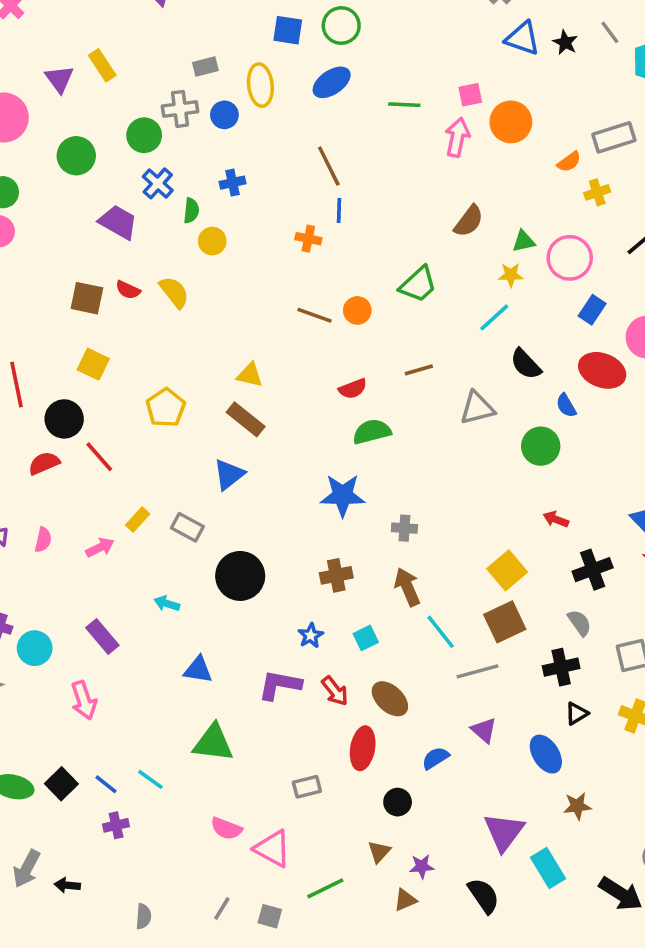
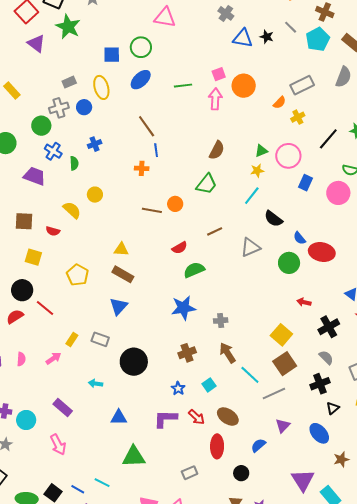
brown semicircle: (469, 221) -> (217, 150), moved
yellow circle: (212, 241) -> (95, 195), moved
red semicircle: (128, 290) -> (53, 231), moved
red ellipse: (602, 370) -> (322, 252), moved
purple triangle: (484, 730) -> (283, 426), turned 42

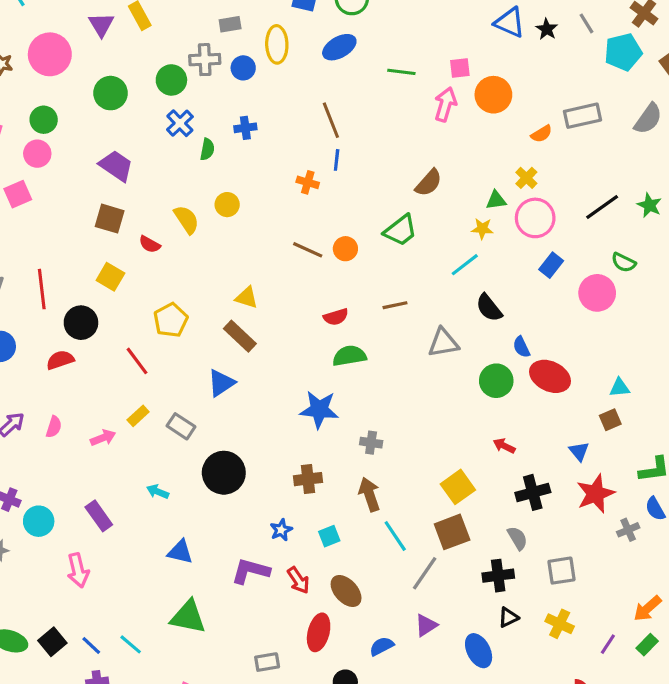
yellow cross: (298, 117) -> (526, 178), moved, turned -32
purple trapezoid: (35, 176) -> (116, 166), moved
red line: (45, 308) -> (137, 361), moved
gray line: (274, 394) -> (425, 573), turned -45

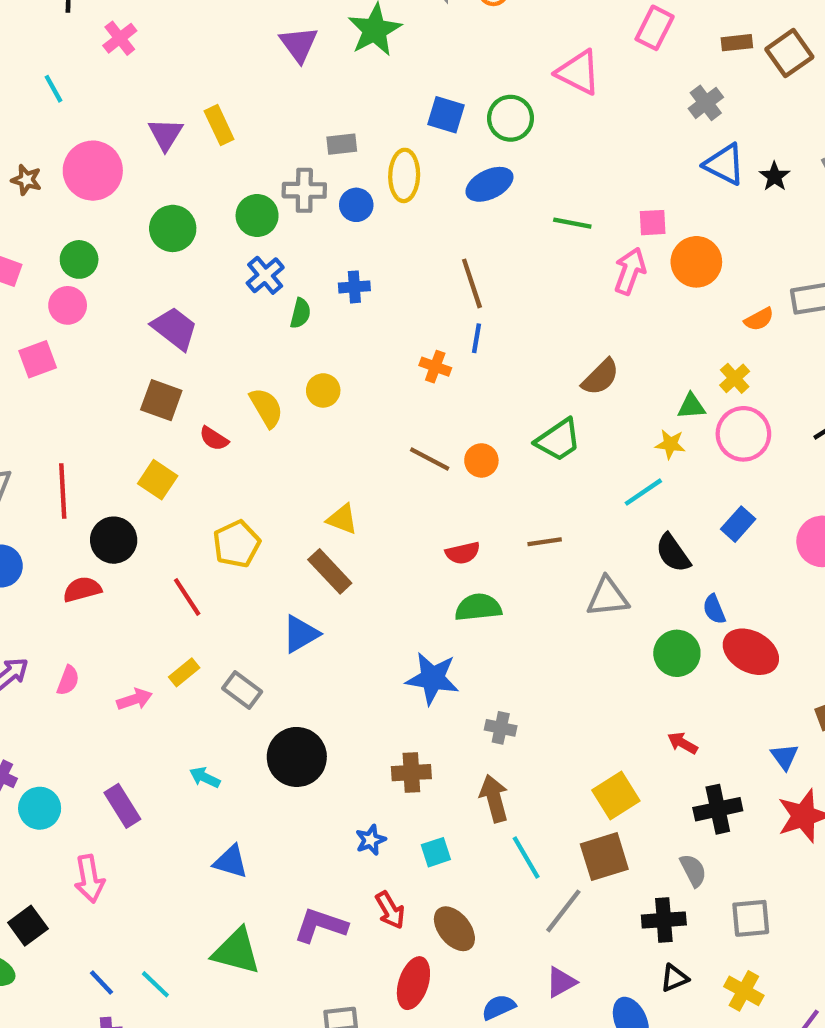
blue rectangle: (551, 265) -> (738, 524), moved
purple L-shape: (251, 571) -> (321, 925), moved
black square: (52, 642) -> (28, 926), moved

